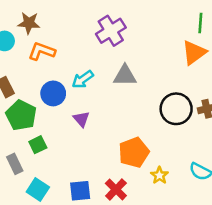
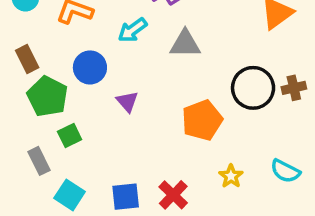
cyan arrow: (83, 79) -> (132, 30), moved
orange pentagon: (134, 152) -> (202, 120), moved

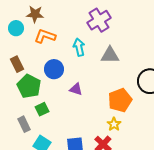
cyan arrow: (132, 30) -> (79, 47), turned 114
purple triangle: (127, 101) -> (76, 89), turned -32
yellow star: (231, 176) -> (114, 124), moved

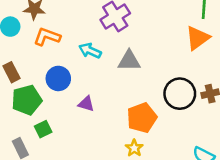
cyan arrow: (79, 47) -> (90, 51), turned -54
green pentagon: (29, 86) -> (27, 100), turned 30

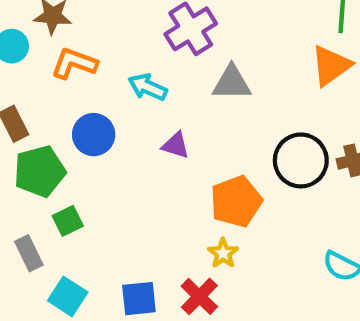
gray triangle: (129, 61) -> (232, 83), moved
purple triangle: (86, 104) -> (176, 145), moved

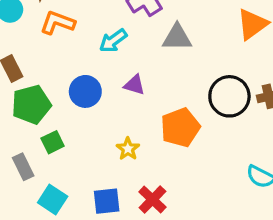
cyan arrow: (148, 87) -> (113, 41), turned -60
blue circle: (94, 135) -> (85, 91), moved
yellow star: (223, 253) -> (128, 149), moved

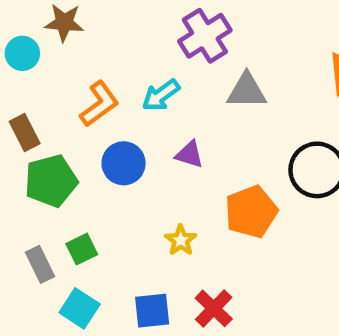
orange L-shape: (57, 23) -> (99, 104), moved, turned 124
green square: (53, 142) -> (82, 249), moved

